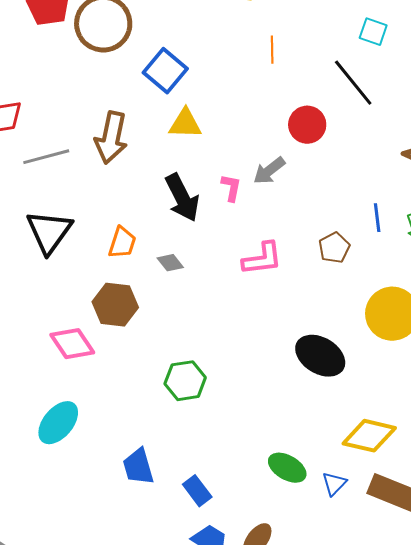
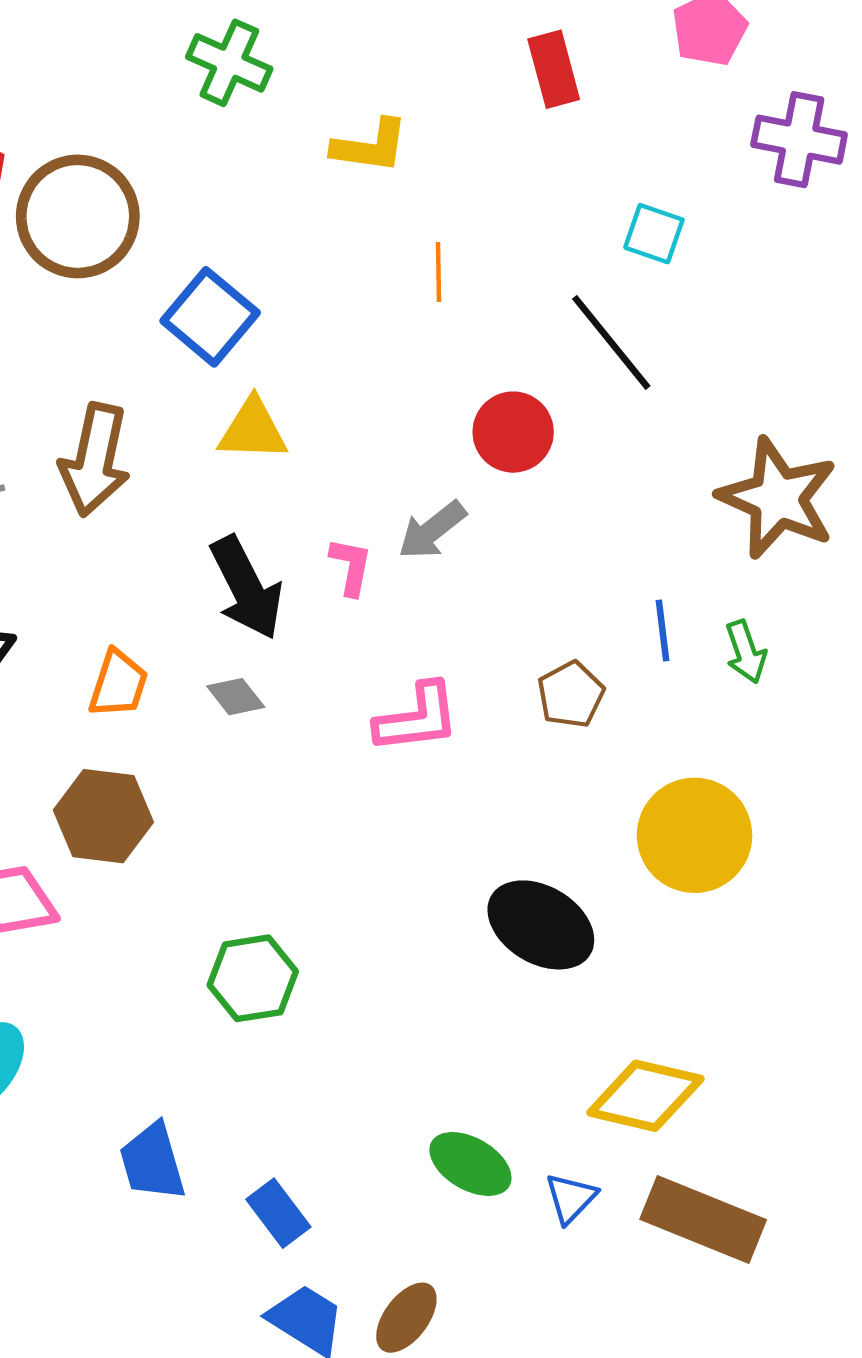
gray diamond: (170, 263) -> (236, 697), moved

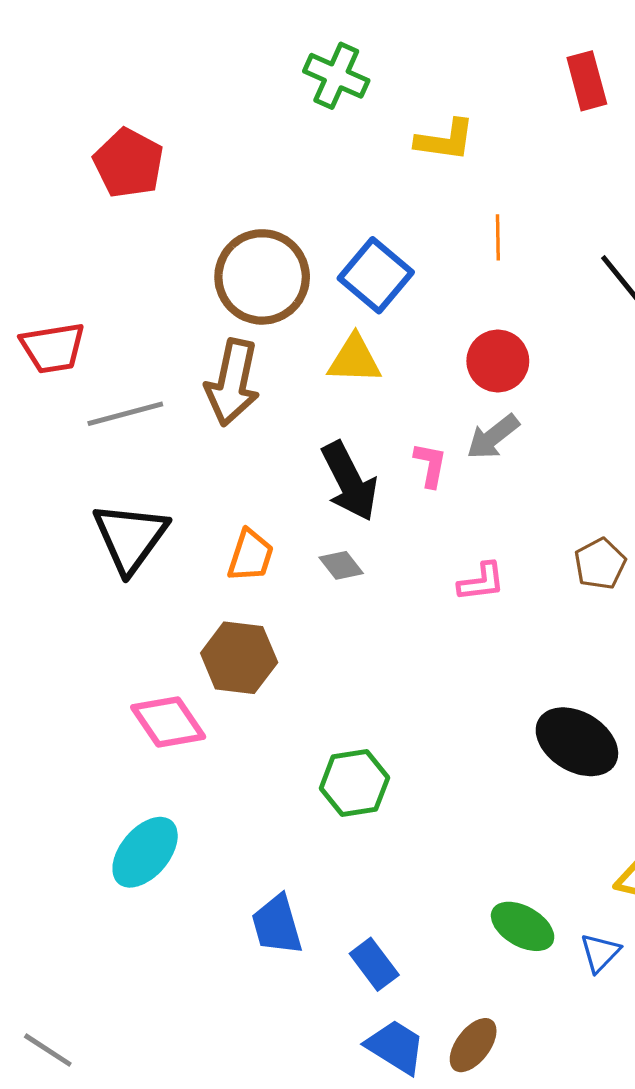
brown circle: (78, 216) -> (262, 277), moved
blue square: (210, 317) -> (376, 275), moved
red circle: (513, 432) -> (498, 361), moved
pink L-shape: (417, 718) -> (481, 582), size x0.7

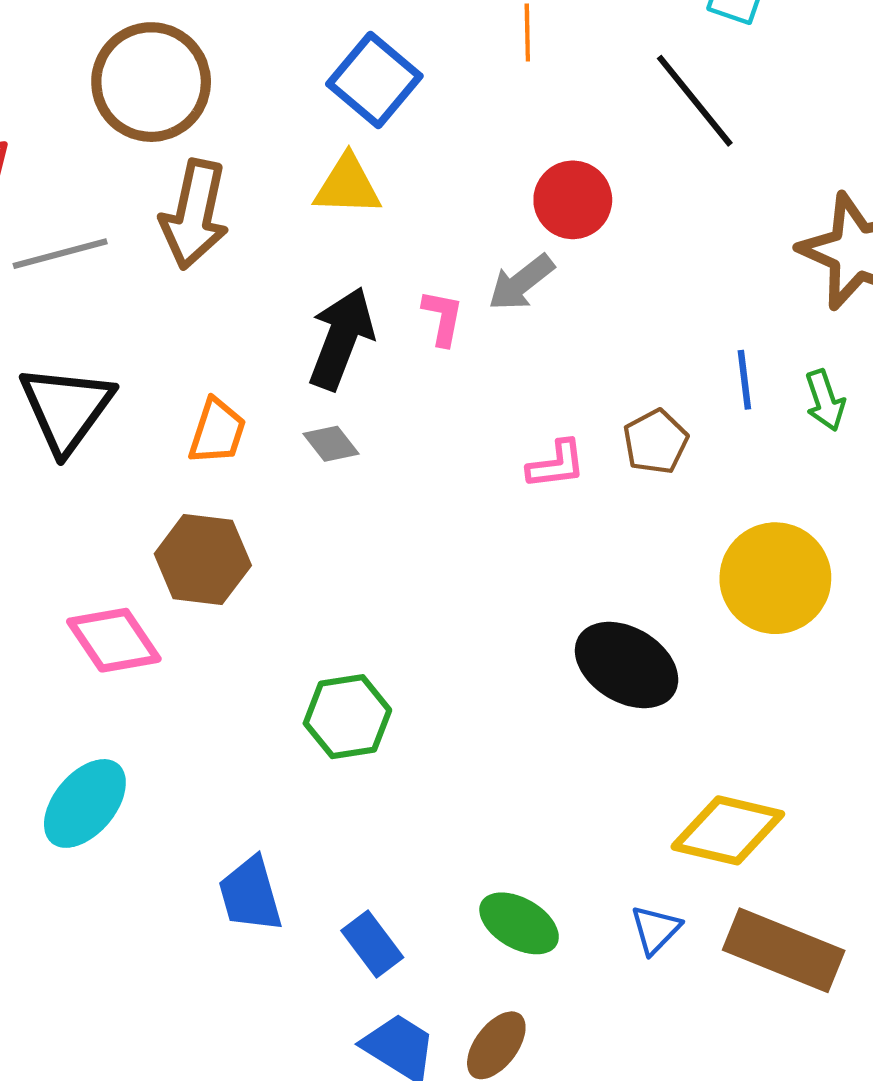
brown circle: (262, 277) -> (151, 82), moved
red circle: (498, 361) -> (573, 200), moved
black arrow: (349, 481) -> (341, 338), turned -132
pink L-shape: (481, 582) -> (556, 464), moved
green ellipse: (523, 926) -> (519, 923), moved

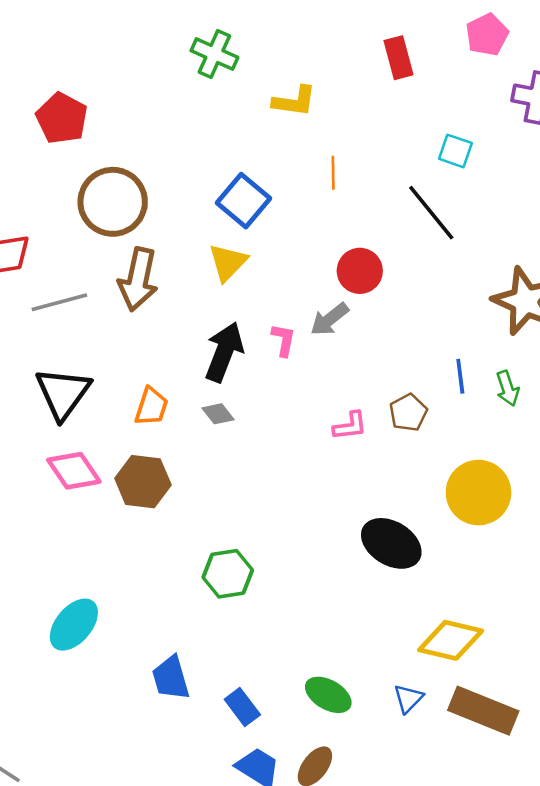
yellow triangle: (347, 185) -> (228, 262), turned -48
pink diamond: (114, 640) -> (74, 471), moved

